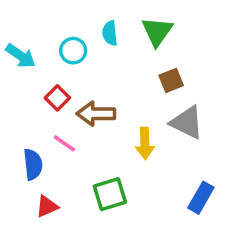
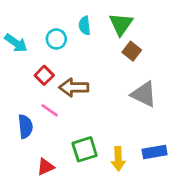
brown square: (171, 80) -> (132, 51), moved, turned -30
yellow arrow: (145, 143) -> (118, 159), moved
blue rectangle: (201, 198) -> (155, 152), turned 50
red triangle: (47, 206) -> (46, 167), moved

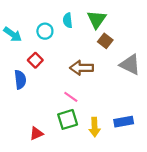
brown arrow: (74, 87) -> (82, 68), moved
gray triangle: (144, 94) -> (130, 65), moved
pink line: (50, 110) -> (71, 97), moved
blue semicircle: (25, 126) -> (20, 80), moved

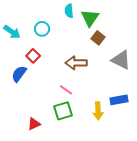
cyan semicircle: (68, 20) -> (69, 11), moved
blue semicircle: (20, 80) -> (19, 74), turned -138
blue rectangle: (124, 122) -> (119, 100), moved
yellow arrow: (95, 127) -> (98, 111), moved

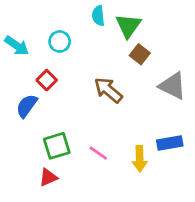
brown arrow: (76, 63) -> (108, 90), turned 40
pink line: (66, 90) -> (98, 153), moved
green square: (63, 111) -> (57, 146), moved

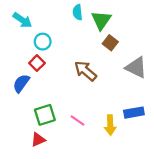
cyan circle: (60, 41) -> (43, 42), moved
cyan arrow: (17, 46) -> (22, 20), moved

